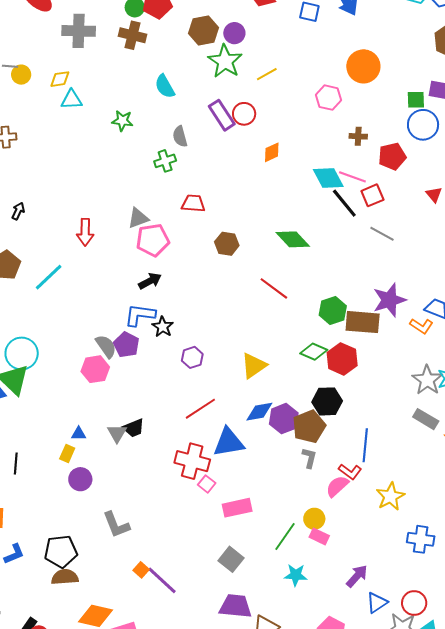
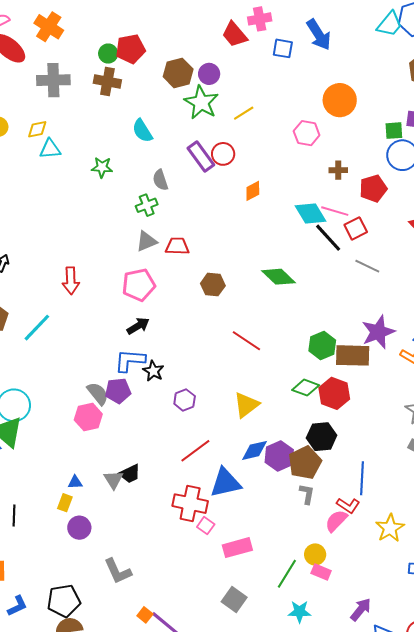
gray triangle: (138, 218) -> (146, 241), moved
red line: (274, 288) -> (246, 341), moved
purple pentagon: (126, 345) -> (118, 391), turned -30

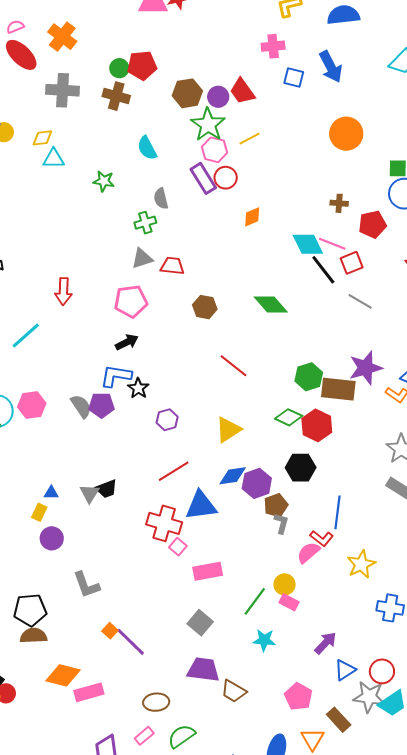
red trapezoid: (235, 34) -> (242, 91), moved
pink hexagon: (307, 133) -> (215, 150), moved
pink hexagon: (88, 417) -> (32, 405), moved
brown pentagon: (305, 463) -> (276, 505), moved, size x0.7

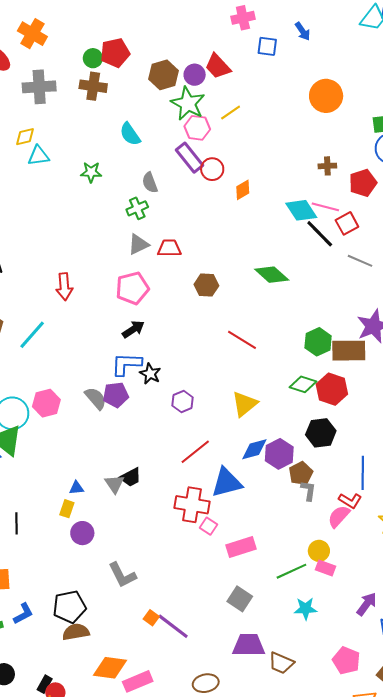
blue arrow: (331, 67) -> (303, 31), size x0.6
red circle: (226, 178) -> (212, 169), moved
green line: (255, 601) -> (291, 571), turned 36

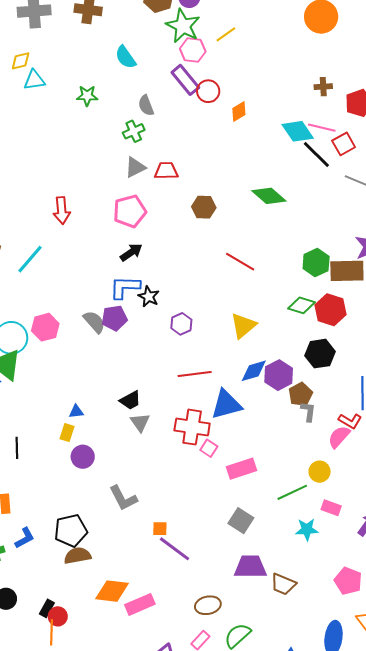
red line: (195, 452) -> (195, 374), turned 32
gray triangle: (115, 484) -> (140, 422), moved
pink rectangle: (326, 568) -> (331, 508), moved
orange square: (151, 618) -> (160, 529), moved, turned -35

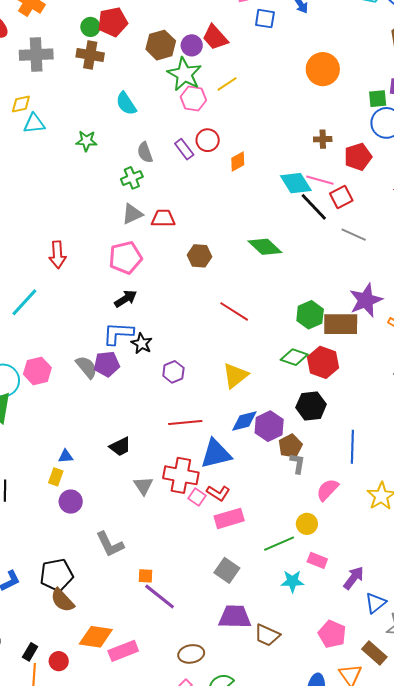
purple rectangle: (185, 80) -> (184, 149), moved, size x0.7
red L-shape: (350, 421) -> (218, 493), moved
gray triangle: (140, 422) -> (143, 486), moved
brown semicircle: (77, 556) -> (62, 600), turned -124
red circle: (58, 616) -> (59, 661), moved

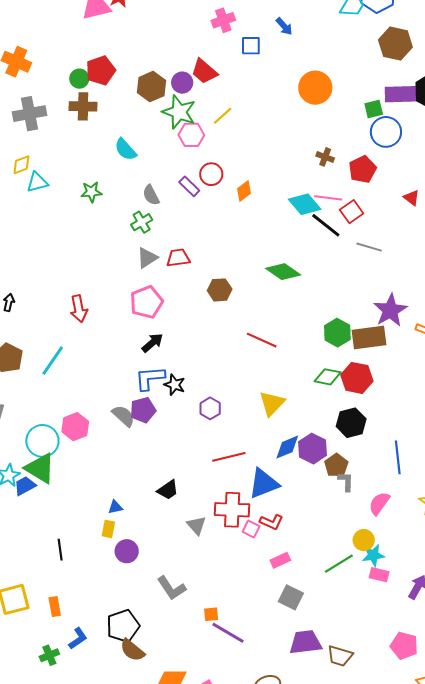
brown cross: (323, 139) -> (325, 157), turned 30
pink rectangle: (229, 518) -> (280, 560), moved, size x0.7
cyan star: (292, 581) -> (373, 555), moved

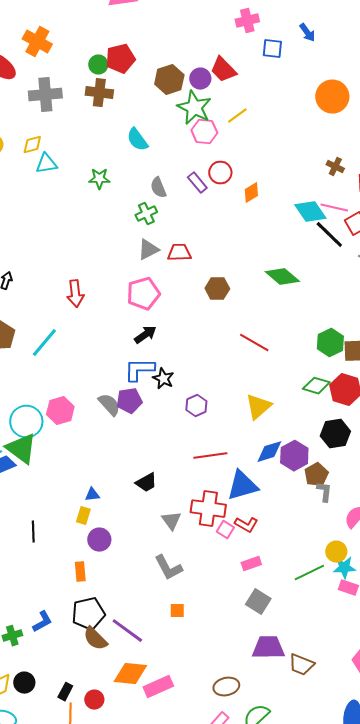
gray L-shape: (171, 588) -> (168, 568), moved
orange rectangle: (55, 607) -> (80, 572), moved
purple line: (228, 633) -> (127, 631), moved

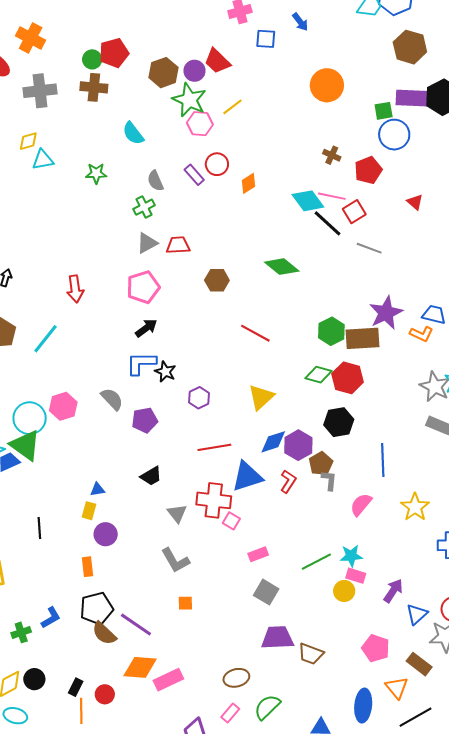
purple pentagon: (129, 401) -> (145, 420), moved
red L-shape: (246, 525) -> (288, 481), moved, turned -85
yellow circle: (336, 552) -> (344, 591), moved

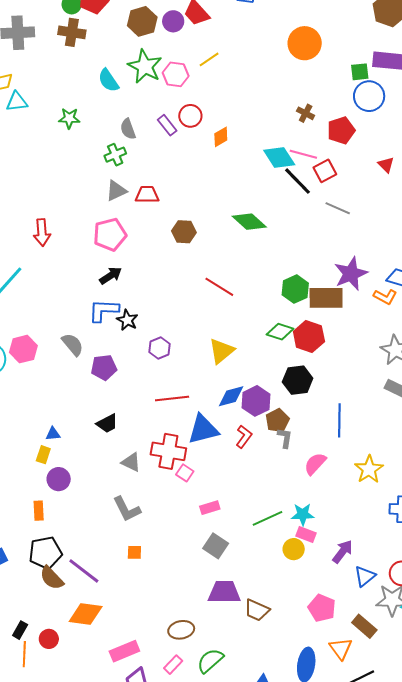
green star: (189, 100) -> (145, 66), moved
gray triangle: (177, 513) -> (131, 462), turned -30
pink rectangle: (168, 680) -> (124, 651), moved

